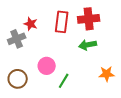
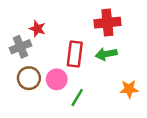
red rectangle: (62, 22) -> (75, 54), moved
brown circle: (18, 79) -> (29, 78), moved

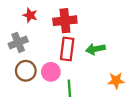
red cross: (107, 23) -> (65, 21), moved
red star: (37, 29) -> (30, 15), moved
green line: (77, 97) -> (69, 88), turned -35

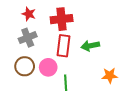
gray cross: (18, 42) -> (28, 38), moved

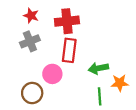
green arrow: (90, 46) -> (98, 68), moved
brown circle: (25, 66) -> (32, 93), moved
green line: (66, 83) -> (100, 96), moved

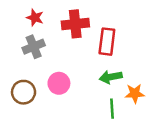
red rectangle: (69, 50) -> (107, 42), moved
brown circle: (32, 93) -> (24, 92), moved

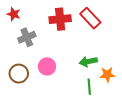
red star: (35, 18) -> (14, 14), moved
red rectangle: (107, 42) -> (90, 18), moved, turned -50

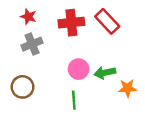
red star: (14, 14) -> (28, 17), moved
pink circle: (47, 66) -> (79, 69), moved
green line: (89, 87) -> (74, 100), moved

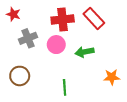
red star: (28, 17) -> (13, 14), moved
pink circle: (79, 69) -> (56, 45), moved
green arrow: (105, 73) -> (84, 52), moved

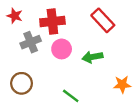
red cross: (63, 19) -> (52, 22), moved
green line: (65, 87) -> (71, 96), turned -49

